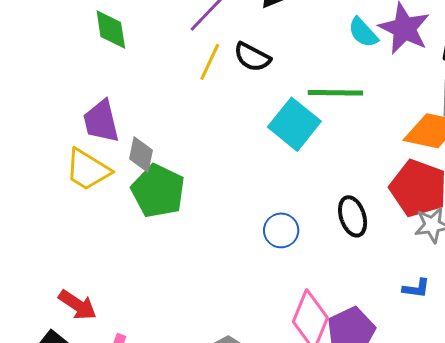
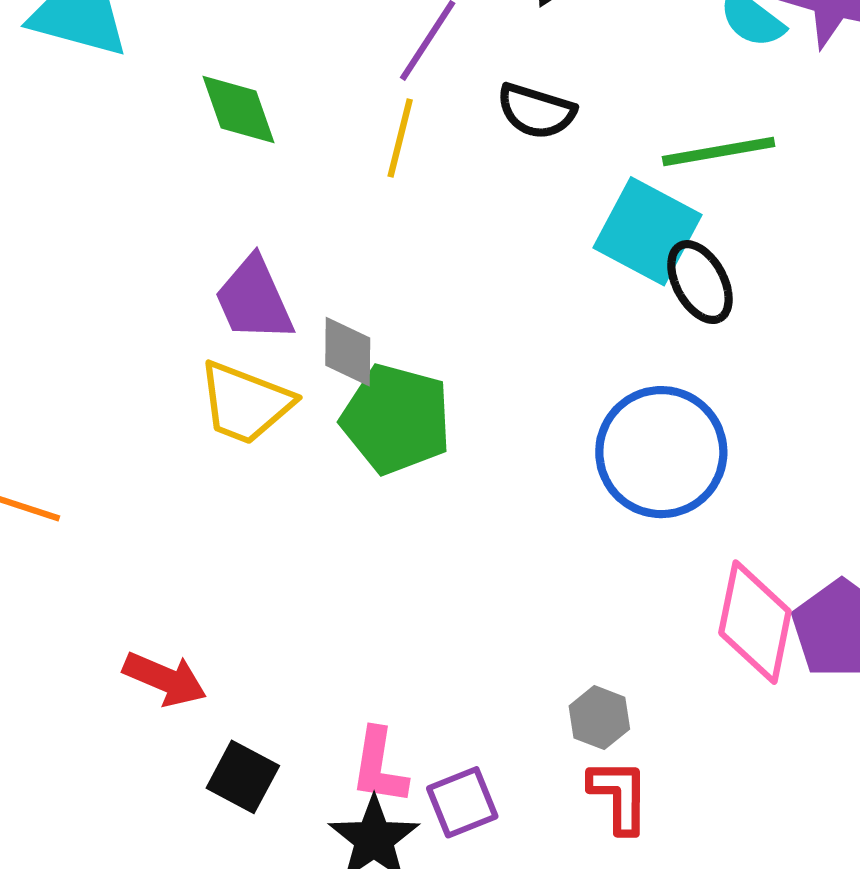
yellow line: (210, 62) -> (400, 138), moved
black ellipse: (353, 216) -> (700, 282), moved
blue circle: (281, 230) -> (661, 452), size x1.8
red arrow: (77, 305) -> (165, 679), moved

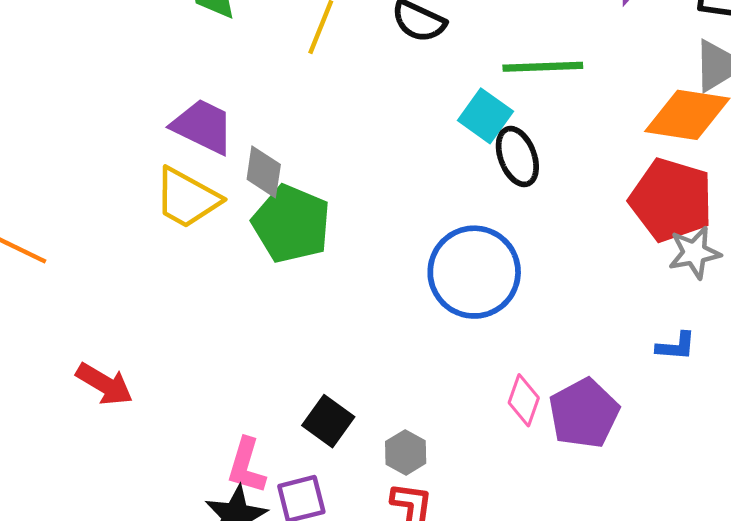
cyan square: (648, 231) -> (485, 116), size x0.7
purple trapezoid: (254, 299) -> (203, 126), turned 132
pink diamond: (755, 622) -> (524, 400), size x0.6
black square: (243, 777) -> (328, 421), moved

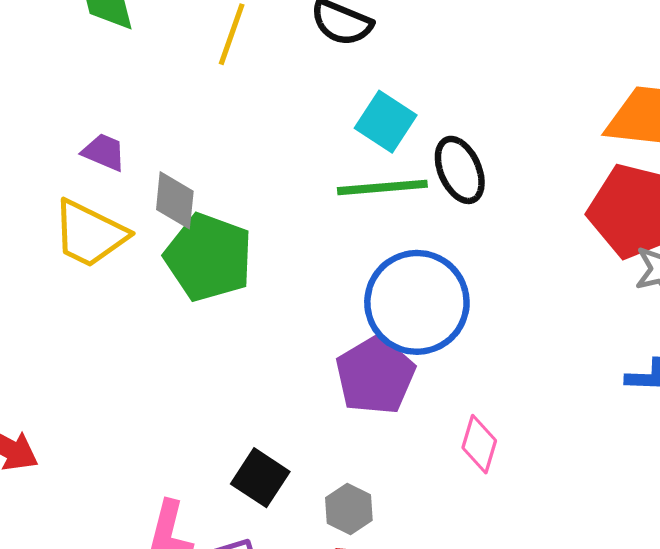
green line: (543, 67) -> (382, 187), moved
cyan square: (485, 116) -> (386, 122), moved
purple trapezoid: (203, 126) -> (104, 152), size x0.6
purple pentagon: (584, 413) -> (375, 375), moved

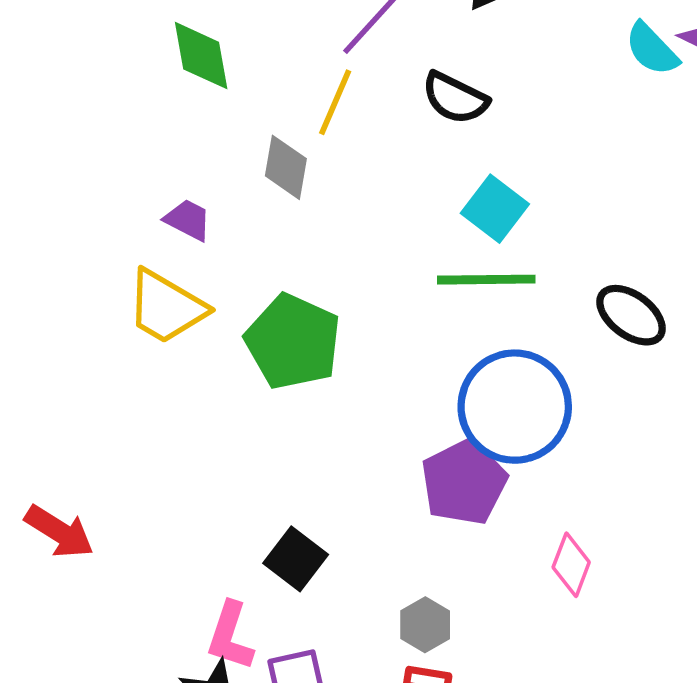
black ellipse: (460, 170) -> (631, 315), moved, turned -34
gray diamond: (175, 200) -> (286, 167), moved
black square: (260, 478) -> (296, 559), moved

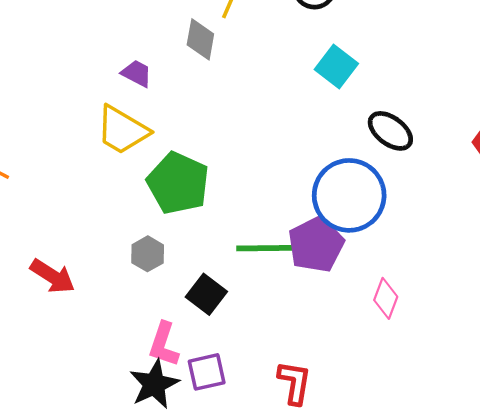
green line: (486, 280) -> (268, 248), moved
black ellipse: (631, 315) -> (390, 131), moved
green pentagon: (293, 342) -> (178, 183), moved
gray hexagon: (425, 625) -> (148, 254), moved

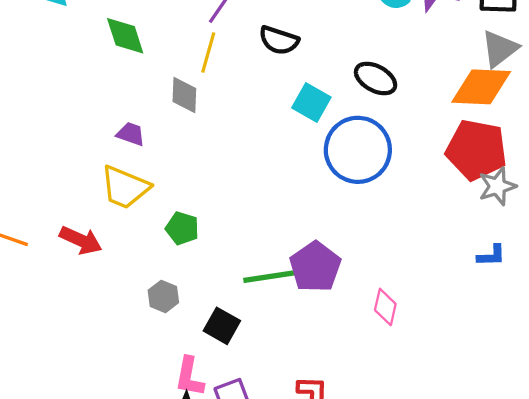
black ellipse: (390, 131) -> (376, 79), moved
green pentagon: (178, 183) -> (182, 228), size x0.6
blue circle: (349, 195) -> (358, 150), moved
red arrow: (53, 276) -> (81, 240), moved

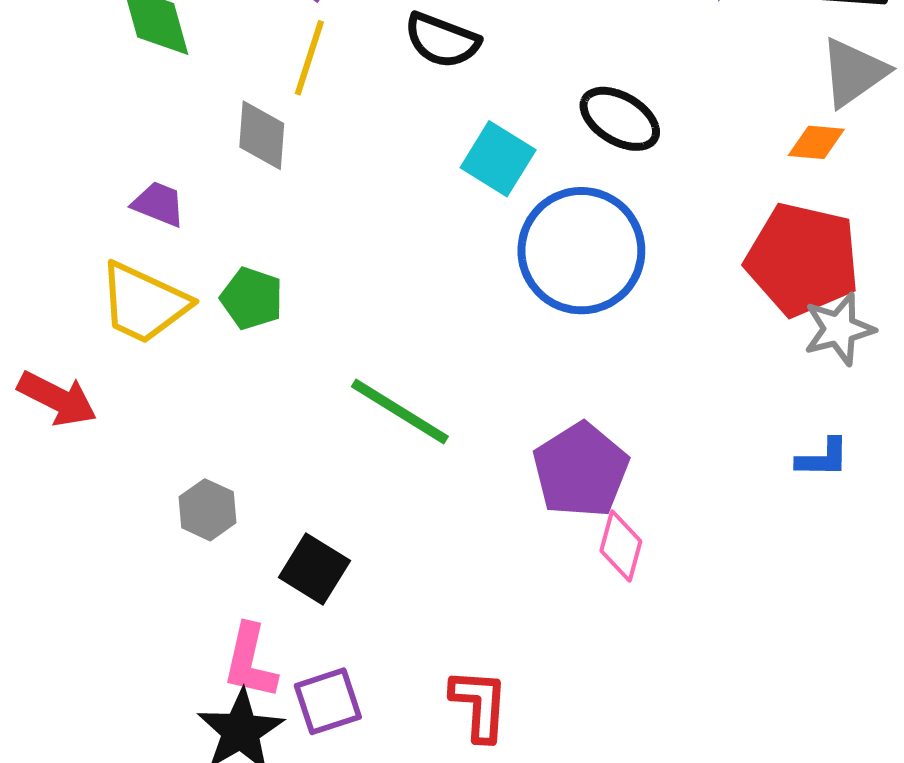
orange diamond: (481, 87) -> (816, 142), size x0.5
green pentagon: (182, 228) -> (252, 298), moved
purple pentagon: (315, 267) -> (581, 470), moved
green line: (272, 276) -> (400, 411), moved, turned 38

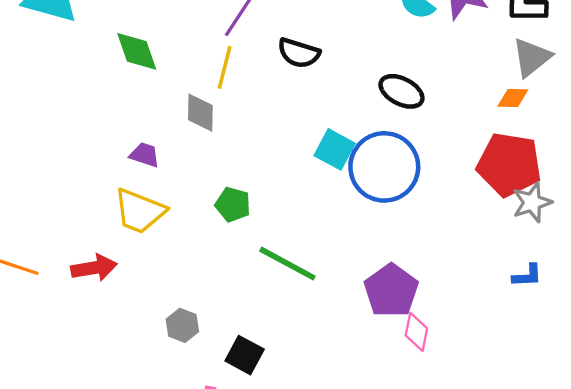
cyan square: (498, 159) -> (335, 149), moved
green pentagon: (252, 298) -> (233, 204), moved
red arrow: (57, 399) -> (94, 268), turned -33

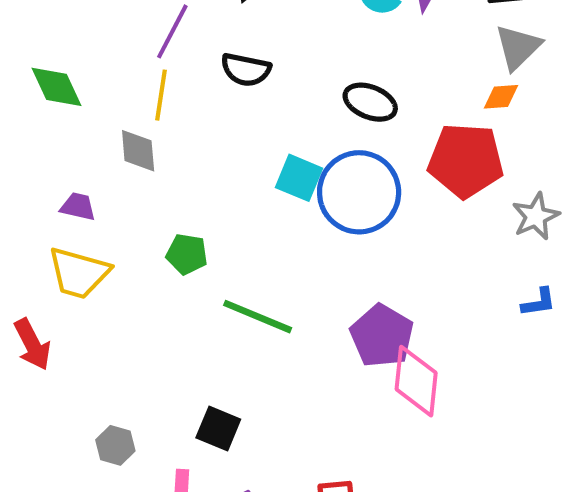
red pentagon: (509, 164) -> (466, 160), moved
red arrow: (94, 268) -> (32, 344), turned 78
gray hexagon: (182, 325) -> (115, 445), moved
pink diamond: (416, 332) -> (416, 381), size x1.6

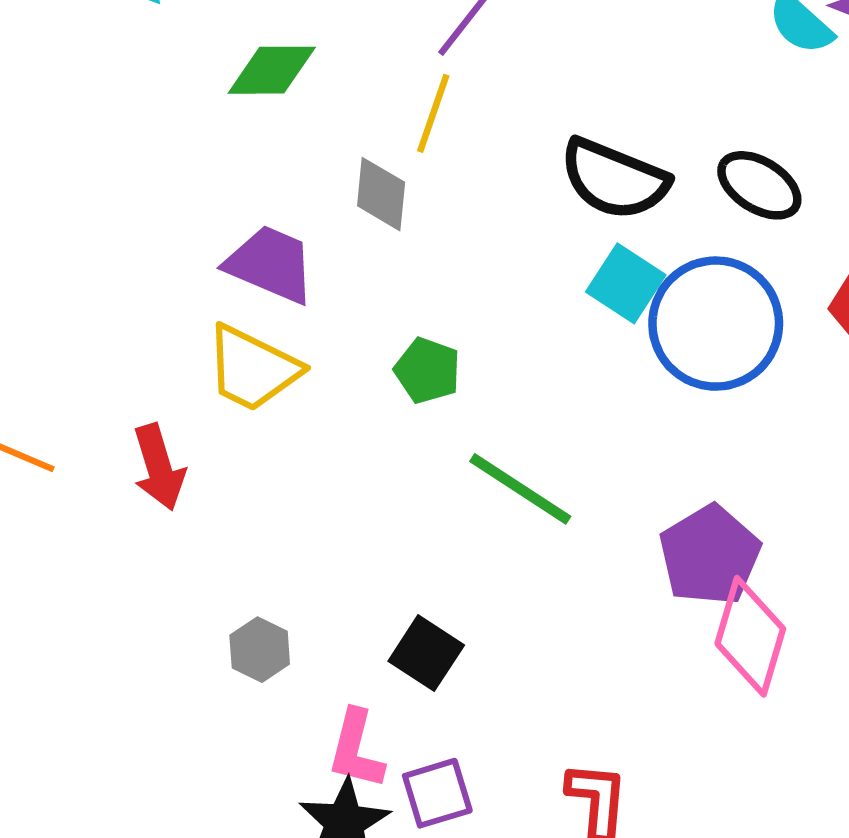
black semicircle: (246, 70) -> (614, 179), moved, size x1.4
green diamond: (57, 87) -> (272, 70), turned -76
purple trapezoid: (78, 207) -> (270, 264), size x1.6

